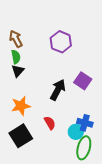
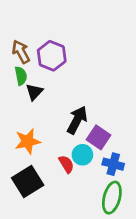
purple hexagon: (61, 42) -> (52, 56), moved
black triangle: (18, 71) -> (34, 92), moved
purple square: (83, 81) -> (99, 137), moved
cyan circle: (76, 132) -> (82, 155), moved

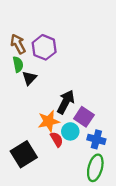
orange star: (28, 141) -> (49, 121), moved

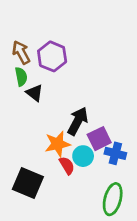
black triangle: (29, 78) -> (35, 93), turned -35
purple square: (84, 117) -> (99, 139), turned 30
blue cross: (96, 139) -> (115, 153), moved
black square: (24, 154) -> (28, 183), turned -35

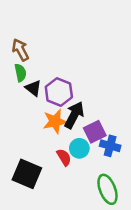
purple hexagon: (52, 56) -> (59, 92), moved
orange star: (57, 144) -> (55, 121), moved
green ellipse: (113, 199) -> (108, 189), turned -36

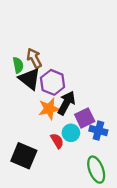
brown arrow: (20, 50) -> (34, 58), moved
black triangle: (33, 88) -> (30, 79), size x1.5

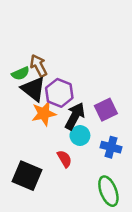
green semicircle: (18, 65) -> (20, 73), turned 77
orange star: (49, 109) -> (44, 114), moved
purple square: (85, 118) -> (106, 110), moved
cyan circle: (71, 133) -> (80, 136), moved

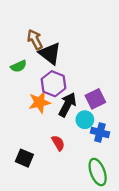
brown arrow: (39, 66) -> (35, 40), moved
black triangle: (33, 89) -> (50, 53), moved
cyan circle: (80, 136) -> (85, 120), moved
black square: (27, 176) -> (24, 158), size x0.7

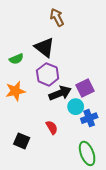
brown arrow: (35, 40) -> (57, 17), moved
orange star: (40, 102) -> (15, 91), moved
black arrow: (67, 105) -> (60, 93), turned 40
blue cross: (100, 132) -> (89, 118), turned -35

